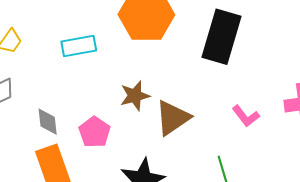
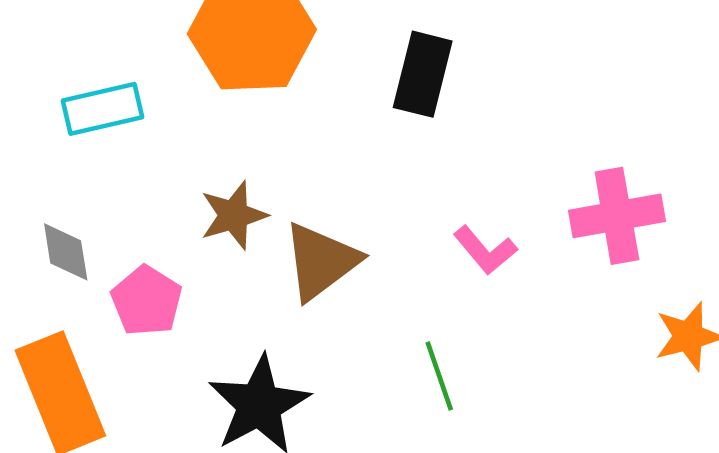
black rectangle: (221, 37) -> (423, 74), size x0.7
gray diamond: (48, 122) -> (66, 252), moved

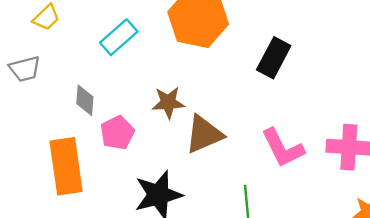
cyan rectangle: (103, 109) -> (119, 37), turned -42
pink L-shape: (485, 250) -> (283, 148), size x1.5

